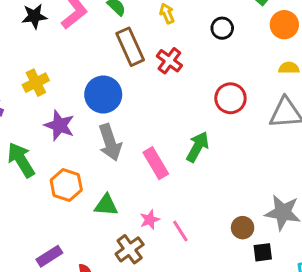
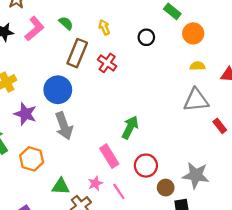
brown rectangle: (130, 47) -> (77, 53), turned 48
red circle: (230, 98) -> (146, 166), moved
pink rectangle: (156, 163) -> (109, 156), moved
green triangle: (106, 205) -> (61, 186), moved

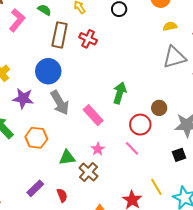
pink rectangle: (109, 156) -> (93, 115), moved
brown circle: (166, 188) -> (159, 108), moved
pink line: (119, 191) -> (132, 148), moved

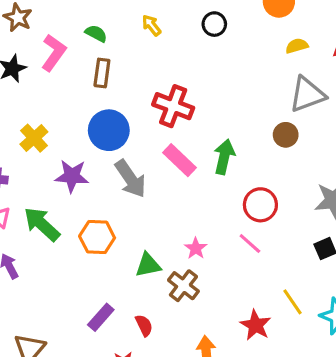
brown rectangle: (60, 35) -> (102, 73), moved, size x0.7
red cross: (88, 39) -> (173, 106), moved, size x1.4
brown circle: (159, 108) -> (286, 135), moved
pink rectangle: (93, 115) -> (179, 160), moved

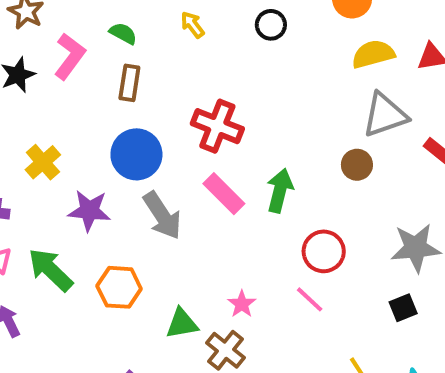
yellow semicircle: (297, 46) -> (373, 54), size x1.5

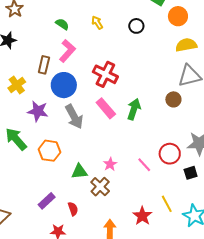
pink L-shape: (70, 56) -> (67, 51), moved
brown rectangle: (129, 83) -> (44, 65), moved
red circle: (324, 251) -> (170, 154), moved

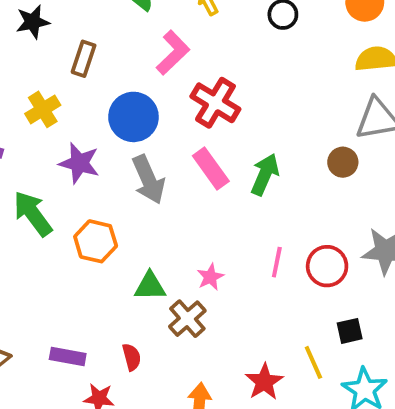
pink L-shape: (67, 51) -> (173, 53), moved
brown rectangle: (44, 65) -> (84, 59), moved
pink line: (144, 165) -> (277, 262), moved, turned 49
black square: (191, 173) -> (350, 331), moved
purple rectangle: (47, 201) -> (68, 356), moved, turned 48

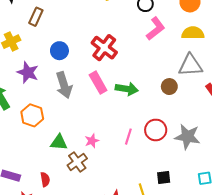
pink L-shape: (173, 53) -> (156, 29), moved
blue circle: (133, 117) -> (59, 51), size x0.7
green arrow: (265, 175) -> (127, 89), turned 70
red circle: (327, 266) -> (156, 130), moved

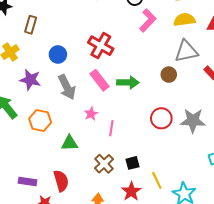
pink line: (128, 137) -> (111, 128), moved
pink star: (92, 141) -> (91, 114), moved
brown cross: (77, 162) -> (104, 164), moved
black square: (164, 178) -> (132, 163), moved
red semicircle: (45, 179) -> (61, 181), size x1.5

